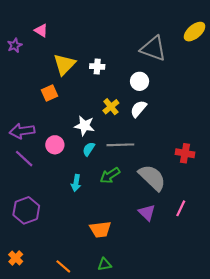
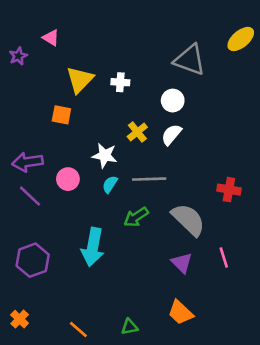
orange square: (50, 93) -> (61, 115), turned 35
cyan arrow: (76, 183) -> (93, 247), moved, size x1.8
pink line: (181, 208) -> (224, 258), turned -42
orange trapezoid: (100, 229) -> (181, 313), moved, turned 50

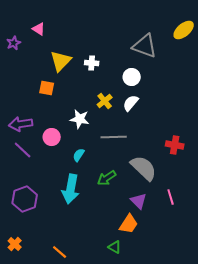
cyan semicircle: (110, 184) -> (79, 155), moved
green arrow: (136, 217) -> (107, 178), moved
orange trapezoid: (181, 313) -> (129, 224), moved, turned -100
green triangle: (129, 327) -> (115, 247), moved, turned 40

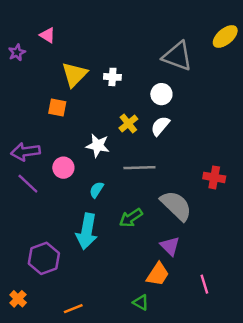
pink line: (171, 197) -> (204, 284), moved
purple hexagon: (25, 199) -> (44, 258), moved
orange line: (60, 252) -> (73, 309), turned -63

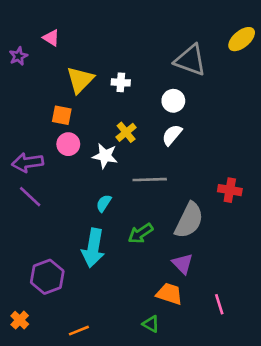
yellow cross: (128, 124) -> (126, 132), moved
pink circle: (63, 168) -> (68, 144), moved
gray semicircle: (176, 206) -> (189, 220), turned 72
orange trapezoid: (158, 274) -> (169, 294), turned -105

